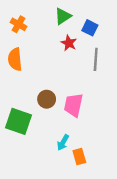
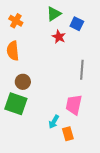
gray line: (96, 59) -> (82, 70), moved
brown circle: (47, 99) -> (23, 82), moved
pink trapezoid: (73, 105) -> (74, 105), moved

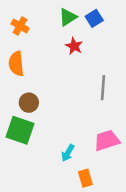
blue square: (77, 24) -> (94, 18), moved, turned 32
pink trapezoid: (74, 105) -> (107, 140), moved, turned 60
orange rectangle: (68, 134) -> (85, 178), moved

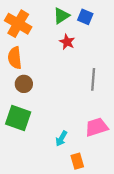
blue square: (94, 18) -> (85, 17), turned -35
orange cross: (20, 26) -> (18, 24), size x1.6
brown circle: (29, 103) -> (24, 84), moved

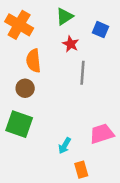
blue square: (85, 17) -> (100, 30), moved
orange semicircle: (15, 58) -> (33, 61), moved
gray line: (93, 79) -> (83, 73), moved

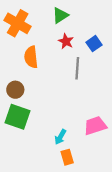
blue square: (100, 30) -> (94, 44), moved, turned 32
brown circle: (25, 88) -> (15, 90), moved
orange rectangle: (81, 170) -> (67, 157), moved

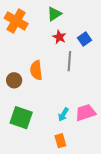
orange semicircle: (31, 57) -> (36, 70), moved
green square: (18, 117) -> (21, 118), moved
cyan arrow: (60, 137) -> (63, 115), moved

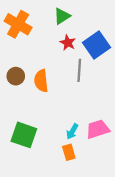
blue square: (85, 39) -> (97, 45), size x1.6
brown circle: (14, 80) -> (16, 76), moved
orange rectangle: (60, 141) -> (69, 152), moved

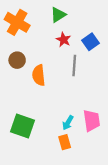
blue square: (97, 45) -> (91, 42), size x0.7
brown circle: (16, 76) -> (17, 60), moved
pink trapezoid: (98, 129) -> (92, 121), turned 100

